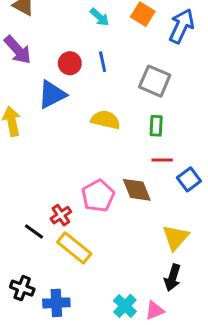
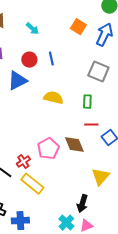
cyan arrow: (100, 17) -> (32, 29), moved
gray square: (155, 81) -> (98, 72), moved
black arrow: (173, 278) -> (82, 204), moved

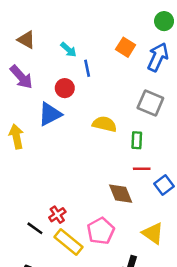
blue line: (51, 59) -> (87, 68), moved
yellow semicircle: (53, 98) -> (104, 124), moved
pink pentagon: (48, 149) -> (101, 231), moved
yellow triangle: (100, 177) -> (153, 233), turned -36

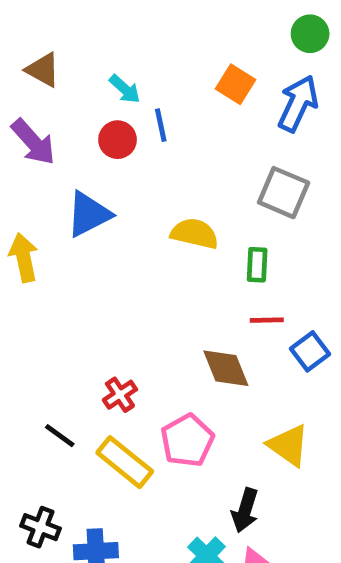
red circle: (65, 88) -> (118, 140), moved
red cross: (57, 215) -> (120, 395), moved

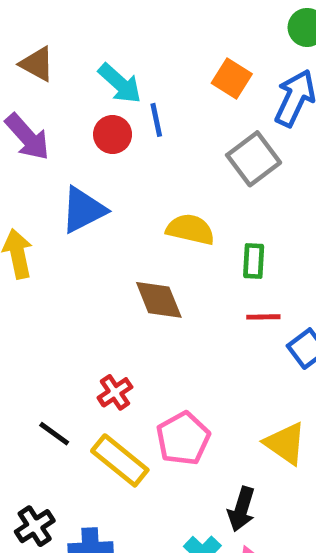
cyan arrow: (125, 89) -> (120, 83), size x1.4
gray square: (284, 193) -> (254, 159), moved, turned 30
brown diamond: (226, 368) -> (159, 300), moved
black cross: (40, 527) -> (35, 526), turned 36

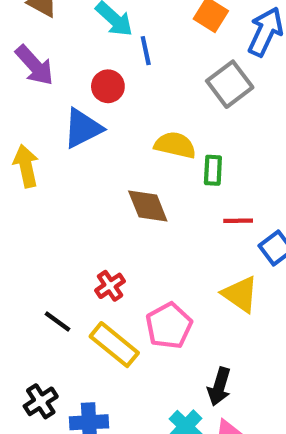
red circle: (113, 134) -> (108, 86), moved
green rectangle: (254, 261) -> (213, 170), moved
yellow triangle: (285, 443) -> (240, 294), moved

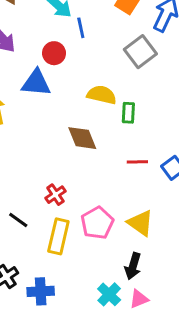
blue triangle: (83, 128) -> (36, 83), turned 32
red line: (238, 221) -> (137, 162), moved
yellow triangle: (240, 294) -> (140, 223), moved
yellow rectangle: (114, 345) -> (58, 236), turned 64

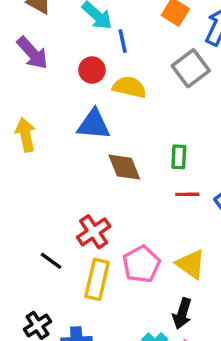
blue triangle: (36, 83) -> (94, 124), moved
yellow semicircle: (102, 95) -> (129, 87), moved
green rectangle: (128, 113) -> (179, 157), moved
red cross: (55, 195) -> (94, 232), size x1.4

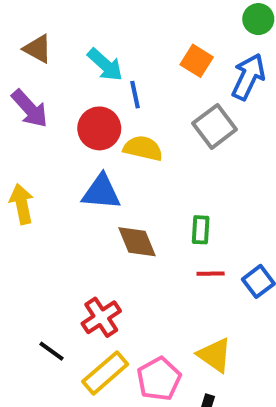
red circle: (92, 70) -> (99, 128), size x1.4
pink pentagon: (141, 264) -> (159, 379), moved
yellow rectangle: (97, 279) -> (105, 373), turned 36

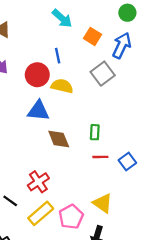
cyan arrow: (105, 65) -> (62, 18), moved

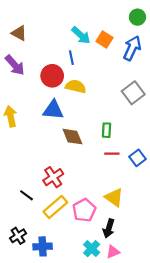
cyan arrow: (62, 18) -> (81, 35), moved
gray square: (103, 74) -> (133, 93), moved

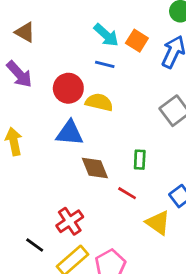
blue line: (71, 58) -> (105, 64), moved, turned -64
red line: (112, 154) -> (127, 193), moved, turned 32
yellow triangle: (114, 197) -> (158, 223), moved

